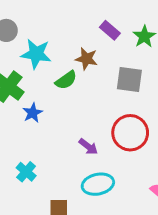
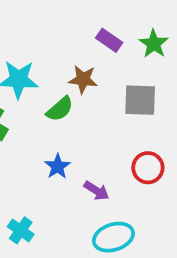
blue star: (33, 113) -> (57, 166), moved
red circle: (130, 133) -> (148, 168), size x0.7

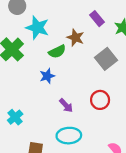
gray square: (140, 100) -> (106, 59), turned 35
blue star: (57, 166) -> (47, 76), moved

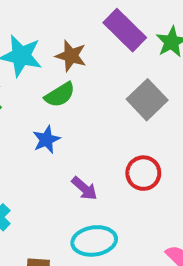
purple rectangle: (97, 19) -> (125, 30), size x1.5
brown star: (76, 38) -> (71, 56), moved

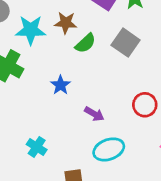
green semicircle: (60, 95) -> (85, 43), moved
red circle: (143, 173) -> (145, 105), moved

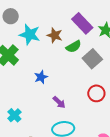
green semicircle: (85, 43) -> (74, 47), moved
red circle: (145, 105) -> (96, 93), moved

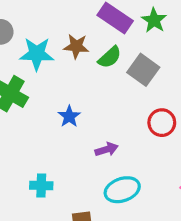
purple arrow: (59, 102) -> (107, 149), turned -48
cyan cross: (14, 115) -> (41, 185), turned -32

